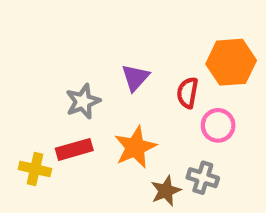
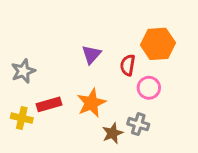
gray star: (83, 101) -> (23, 71), moved

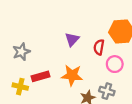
orange star: (91, 103) -> (72, 75), turned 30

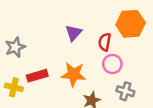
pink circle: (115, 64) -> (112, 64), moved
gray cross: (107, 91) -> (125, 91), moved

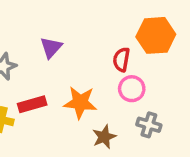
purple triangle: (73, 33) -> (51, 47), moved

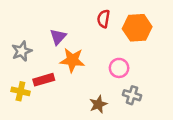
red semicircle: (121, 60) -> (103, 19), moved
orange star: (80, 102) -> (72, 60), moved

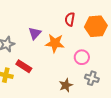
orange star: (72, 60) -> (55, 43), moved
red rectangle: (44, 80) -> (24, 66), turned 49

